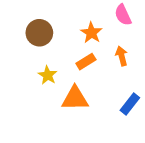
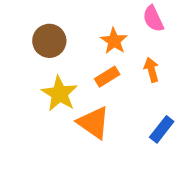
yellow star: (48, 75) -> (60, 94), size x1.5
orange triangle: (75, 99) -> (94, 123), turned 36

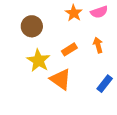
pink semicircle: (153, 19) -> (99, 12), turned -84
orange star: (114, 41) -> (74, 13), moved

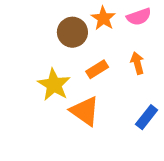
brown circle: (32, 26) -> (72, 32), moved

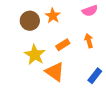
orange star: (103, 18) -> (53, 16), moved
brown circle: (72, 32) -> (30, 21), moved

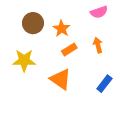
orange star: (53, 16) -> (62, 29), moved
yellow star: (35, 55) -> (24, 60), moved, turned -30

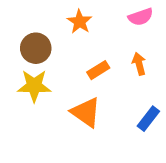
brown circle: (33, 23) -> (36, 48), moved
orange star: (62, 29) -> (80, 22), moved

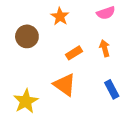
yellow star: (34, 86) -> (26, 101), moved, turned -30
blue rectangle: (148, 119) -> (112, 89), turned -66

